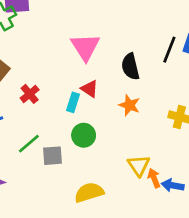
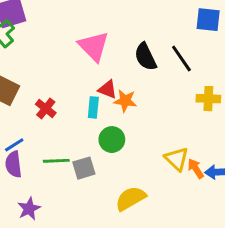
black line: (169, 50) -> (181, 59), moved, turned -44
orange star: (129, 105) -> (125, 101), moved
green line: (29, 144) -> (56, 161), turned 50

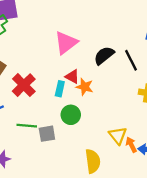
pink triangle: (94, 46) -> (66, 43), turned 30
black semicircle: (145, 57) -> (104, 55), turned 70
red cross: (46, 108) -> (24, 85), size x1.5
yellow semicircle: (131, 198) -> (93, 161), moved, turned 105

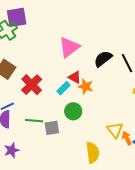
cyan rectangle: (60, 89) -> (64, 88), turned 32

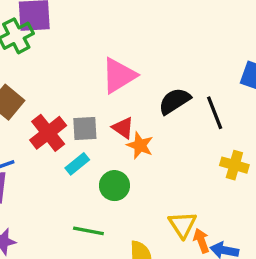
cyan rectangle: (64, 88) -> (77, 164), moved
green line: (34, 121) -> (88, 231), moved
gray square: (52, 128) -> (85, 129), moved

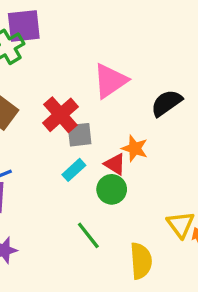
red triangle: (123, 128) -> (115, 164), moved
red cross: (48, 133) -> (60, 115), moved
green line: (88, 231) -> (88, 235), turned 44

